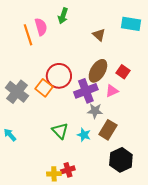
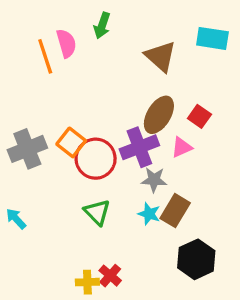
brown triangle: (99, 35) -> (161, 56), size x1.5
red circle: (59, 76) -> (96, 159), moved
gray cross: (17, 92) -> (27, 149), turned 30
cyan star: (84, 135) -> (149, 214), moved
red cross: (68, 170) -> (110, 276), turned -32

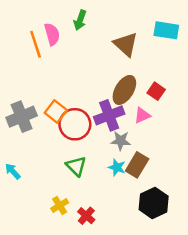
yellow cross: (87, 282) -> (60, 206), moved, turned -30

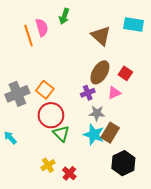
purple cross: (109, 115) -> (88, 93), size x0.6
red circle: (75, 124) -> (51, 115), moved
cyan star: (117, 167) -> (94, 135), size x1.5

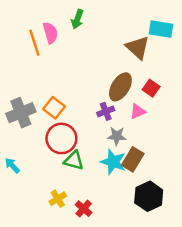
brown triangle: (101, 36) -> (138, 48), moved
green triangle: (61, 134) -> (74, 161), turned -30

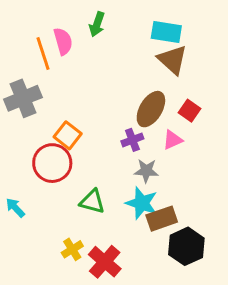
cyan rectangle: (161, 29) -> (166, 32), moved
gray cross: (21, 113) -> (23, 98), moved
red circle: (61, 138) -> (52, 163), moved
brown rectangle: (133, 159) -> (162, 219), moved, turned 40
red cross: (84, 209) -> (105, 262), size x1.5

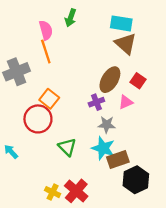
orange line: (43, 54) -> (46, 52), moved
green triangle: (92, 202) -> (67, 147), turned 30
yellow cross: (72, 249) -> (53, 192), moved, turned -32

